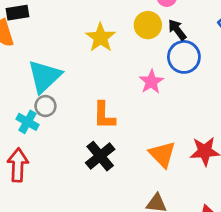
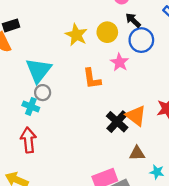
yellow circle: (148, 25) -> (107, 32), moved
orange L-shape: (104, 115) -> (92, 79), moved
black cross: (100, 156) -> (117, 122), moved

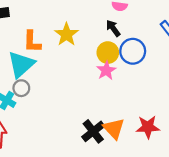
black arrow: (133, 20) -> (113, 28), moved
yellow circle: (107, 32) -> (108, 53), moved
orange L-shape: (92, 79) -> (32, 42), moved

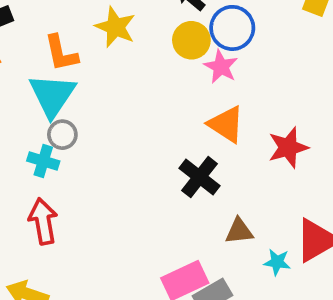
pink star: (106, 70) -> (221, 67), moved
orange triangle: (114, 129) -> (226, 124), moved

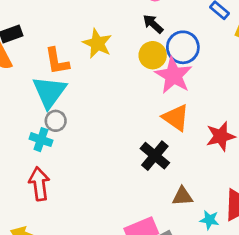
pink star: (221, 67) -> (174, 75), size x1.5

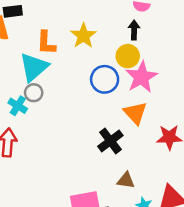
black arrow: (153, 24) -> (134, 30), turned 36
blue circle: (183, 47) -> (105, 79), moved

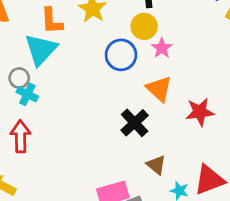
pink star: (141, 77) -> (162, 48), size x0.6
gray circle: (34, 93) -> (19, 78), moved
brown triangle: (126, 180) -> (156, 165), turned 36

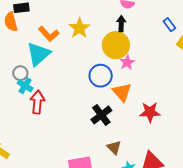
orange L-shape: (52, 21) -> (49, 34), turned -45
yellow circle: (144, 26) -> (116, 45), size x1.4
blue circle: (121, 55) -> (101, 76), moved
red arrow: (21, 136) -> (37, 102), moved

